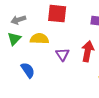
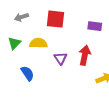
gray arrow: (18, 20) -> (21, 17), moved

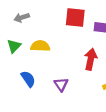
red square: (56, 19) -> (75, 18), moved
purple triangle: (61, 58) -> (61, 84), moved

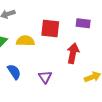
red square: (75, 18) -> (50, 28), moved

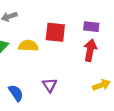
red arrow: (73, 53) -> (90, 50), moved
blue semicircle: (14, 72) -> (16, 93), moved

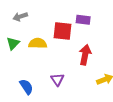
purple rectangle: (91, 27) -> (83, 20), moved
red arrow: (90, 50) -> (85, 55), moved

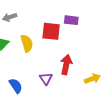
yellow semicircle: (38, 43) -> (27, 43), turned 72
red arrow: (85, 55) -> (66, 65), moved

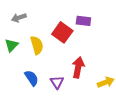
red square: (51, 31) -> (62, 32), turned 30
blue semicircle: (16, 86) -> (32, 78), moved

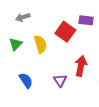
blue semicircle: (32, 78) -> (26, 80), moved

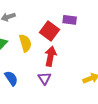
red arrow: (81, 66) -> (51, 56), moved

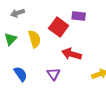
red arrow: (51, 56) -> (72, 54), moved, turned -84

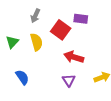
gray arrow: (18, 13) -> (35, 16), moved, turned -48
purple triangle: (54, 74) -> (69, 80), moved

